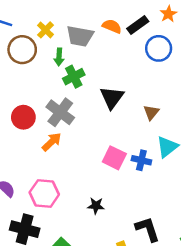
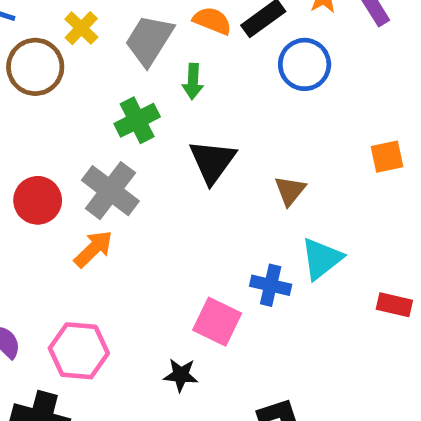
gray trapezoid: (80, 36) -> (149, 40), turned 112
green arrow: (59, 57) -> (193, 81), moved
pink square: (114, 158) -> (217, 322), moved

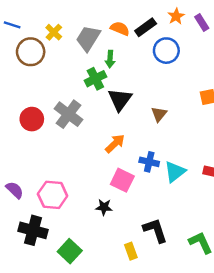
green cross: (137, 120) -> (95, 79), moved
orange arrow: (93, 249) -> (115, 144), moved
cyan triangle: (322, 259) -> (175, 172), moved

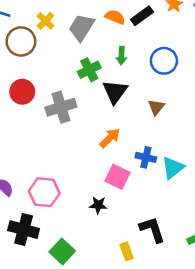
blue circle: (166, 51) -> (164, 61), moved
green arrow: (110, 59) -> (121, 56), moved
gray cross: (68, 114) -> (61, 107), turned 36
red circle: (32, 119) -> (22, 92), moved

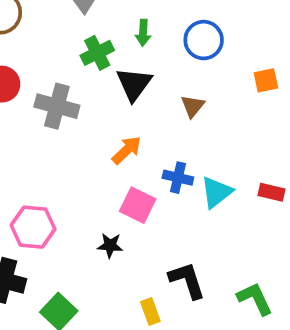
gray cross: (61, 107) -> (57, 106), turned 32

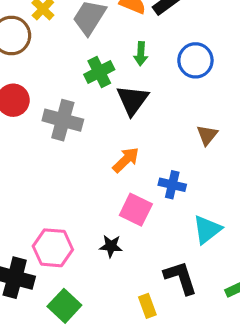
brown triangle: (193, 106) -> (207, 135), moved
cyan triangle: (216, 192) -> (207, 230), moved
pink hexagon: (33, 227) -> (53, 248), moved

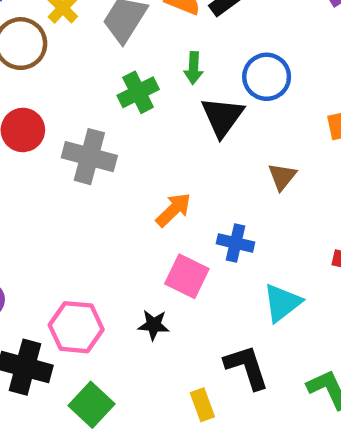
black triangle: (132, 100) -> (222, 117), moved

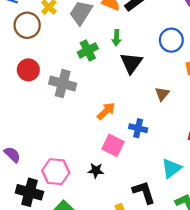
blue circle: (267, 77) -> (171, 40), moved
cyan triangle: (282, 303) -> (171, 168), moved

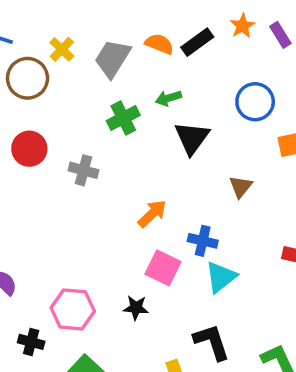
green arrow: (116, 38) -> (168, 98), turned 70
gray cross: (63, 84) -> (84, 170), size x0.7
cyan triangle: (171, 168) -> (221, 277), moved
black cross: (29, 192) -> (31, 342), size x0.6

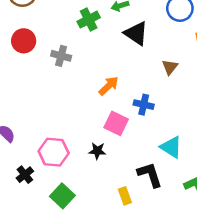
black triangle: (192, 138) -> (136, 33), turned -32
cyan triangle: (221, 277) -> (171, 147), moved, turned -50
black cross: (31, 342) -> (25, 175), turned 36

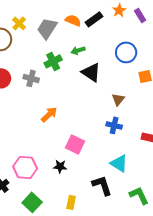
gray cross: (61, 56) -> (31, 78), moved
orange arrow: (109, 86) -> (49, 114), moved
blue cross: (144, 105) -> (114, 125), moved
yellow rectangle: (125, 196) -> (71, 202), moved, turned 32

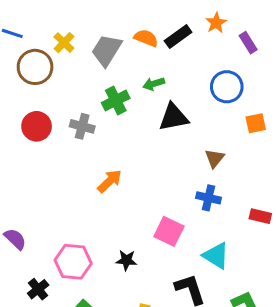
purple rectangle: (140, 15) -> (248, 43), moved
black triangle: (91, 72) -> (174, 117), turned -45
pink square: (75, 144) -> (169, 231), moved

